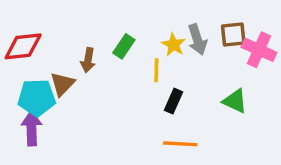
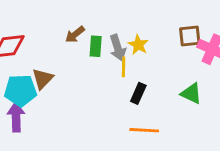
gray arrow: (197, 40) -> (118, 48), moved
green rectangle: (124, 46) -> (96, 46), turned -30
brown arrow: (88, 60) -> (75, 34), moved, turned 42

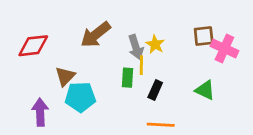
brown arrow: (75, 34) -> (96, 35), size x1.6
green rectangle: (96, 46) -> (127, 78), moved
cyan pentagon: (20, 90) -> (80, 97), moved

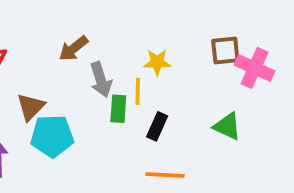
brown arrow: (96, 35) -> (74, 49), size x0.7
yellow star: (155, 44) -> (157, 62), turned -30
gray arrow: (136, 47) -> (101, 80), moved

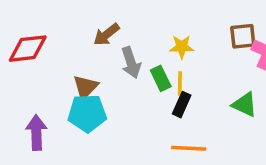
yellow line: (138, 91) -> (180, 84), moved
brown triangle: (31, 107) -> (85, 87), moved
green rectangle: (118, 109) -> (161, 78), moved, turned -30

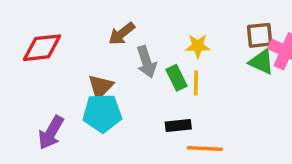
black rectangle: (182, 105) -> (178, 126), moved, turned 60
green triangle: (245, 105) -> (261, 62), moved
purple arrow: (36, 133) -> (51, 133), turned -148

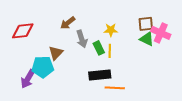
cyan pentagon: (102, 113) -> (43, 67), moved
black rectangle: (178, 126) -> (100, 75), size x1.5

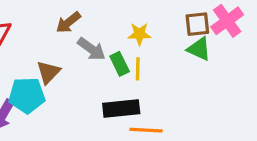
pink cross: (161, 33) -> (227, 21), moved, turned 30
gray arrow: (82, 39) -> (91, 49), turned -36

